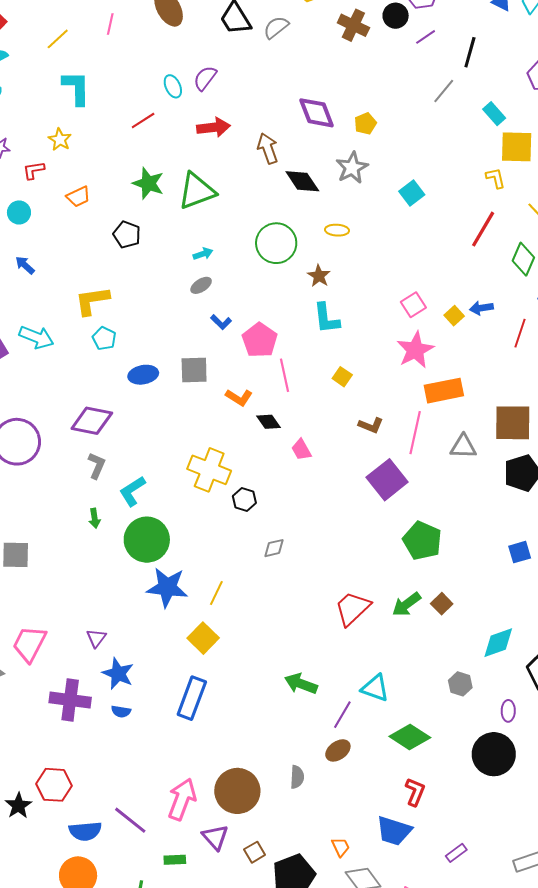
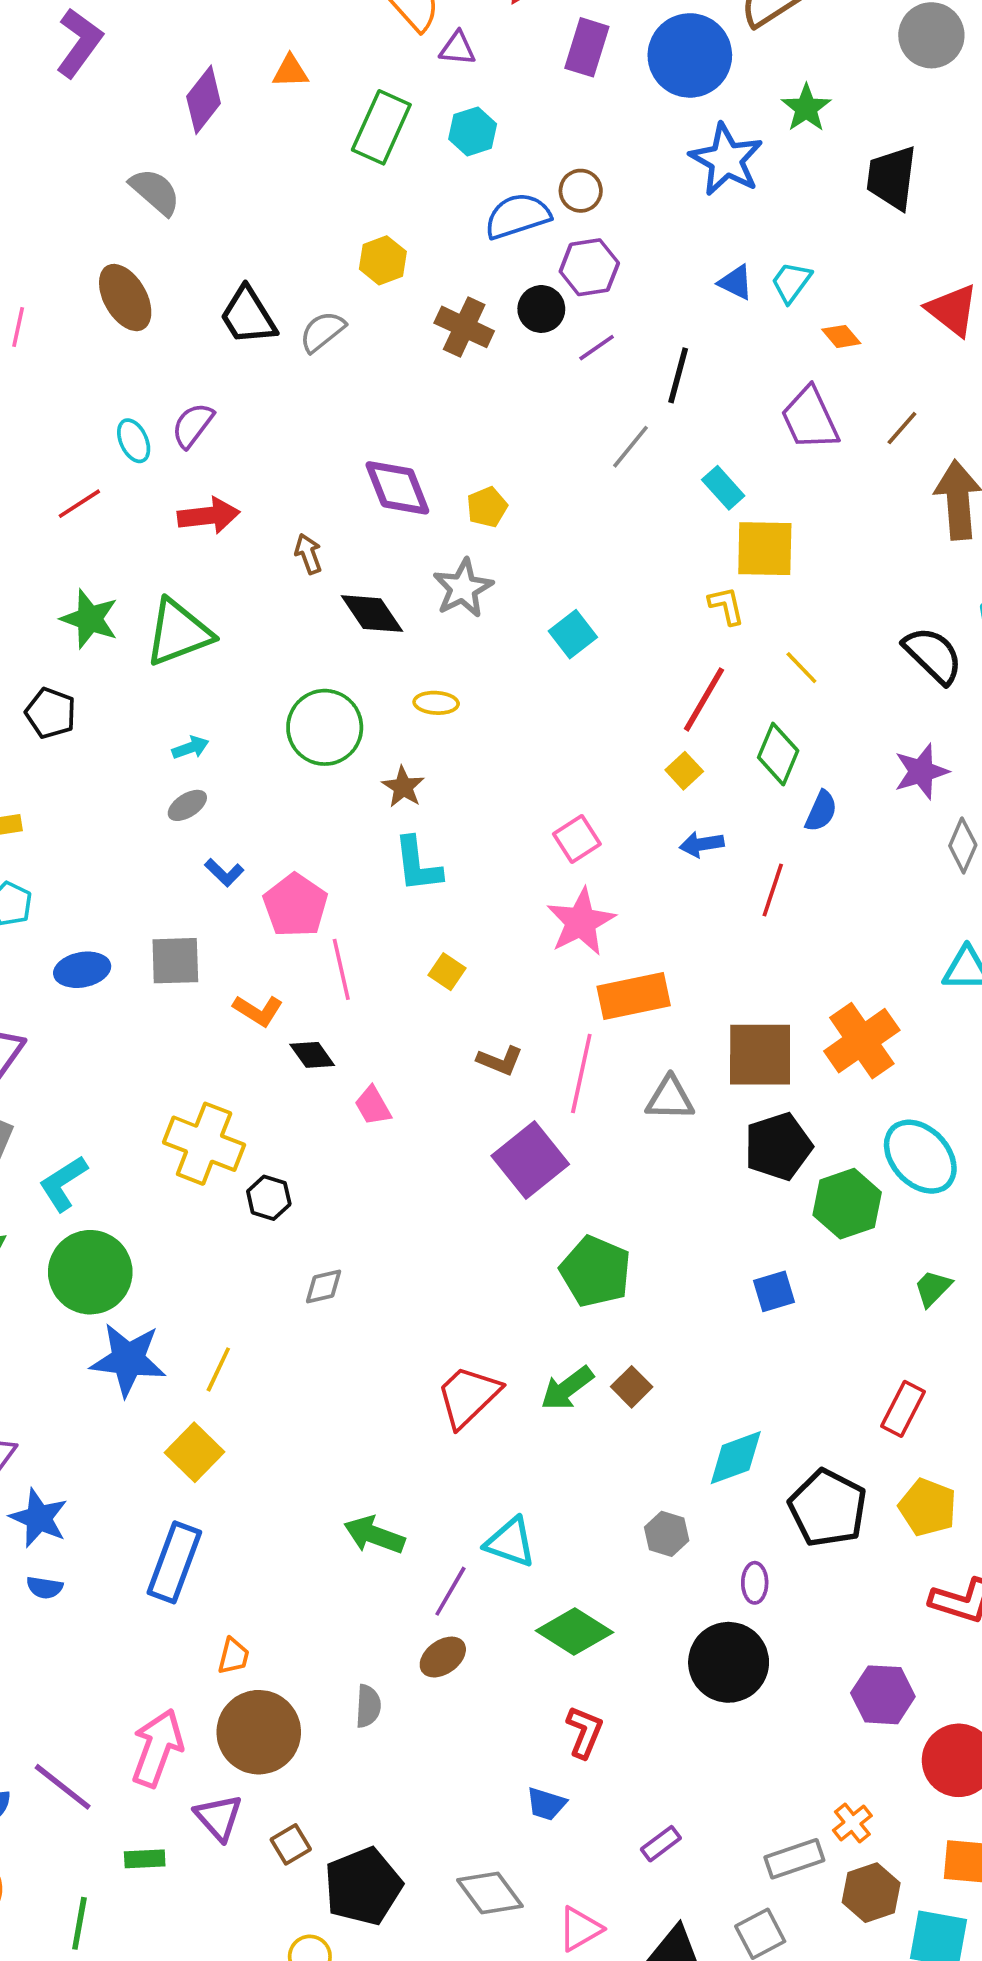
brown arrow: (268, 148) -> (308, 554), size x0.7
yellow square: (454, 316) -> (684, 771), moved
blue trapezoid: (394, 831) -> (546, 1804), size x0.6
orange trapezoid: (341, 847) -> (234, 1656), moved, turned 40

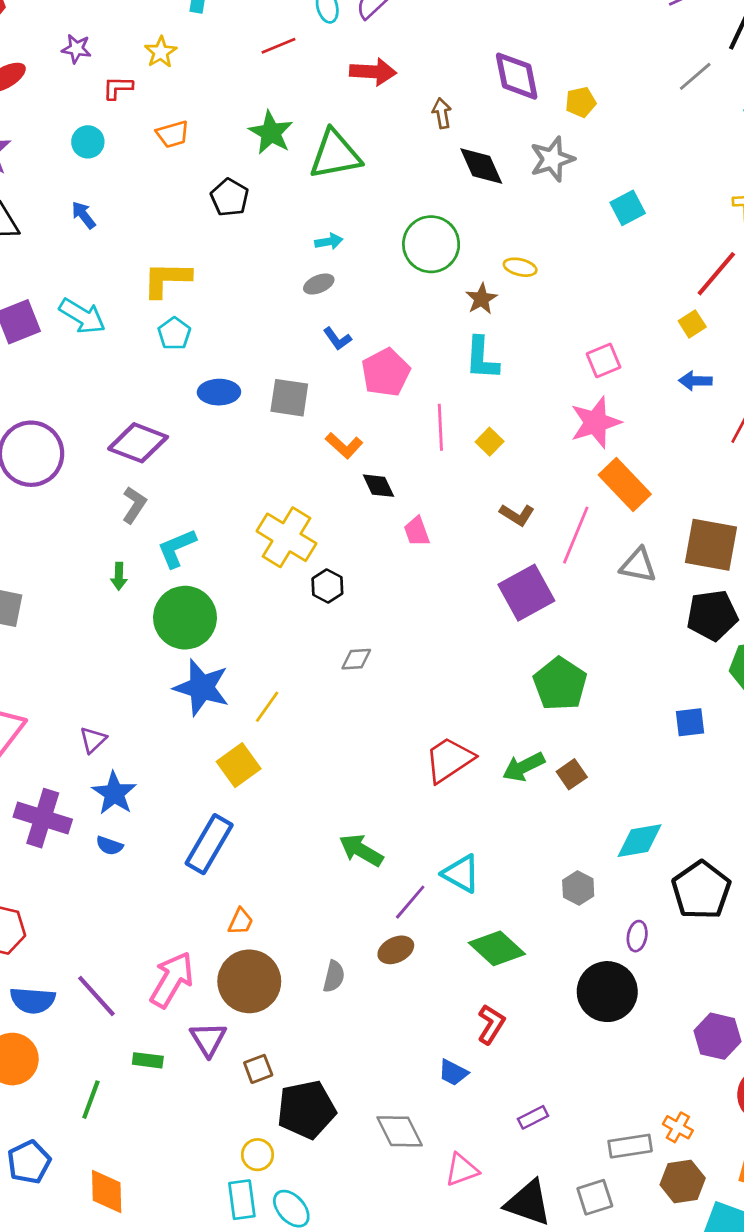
yellow ellipse: (436, 703) -> (520, 267), moved
pink line: (341, 969) -> (440, 427), moved
orange rectangle: (634, 996) -> (625, 484), turned 48
orange cross: (852, 1823) -> (678, 1127), turned -32

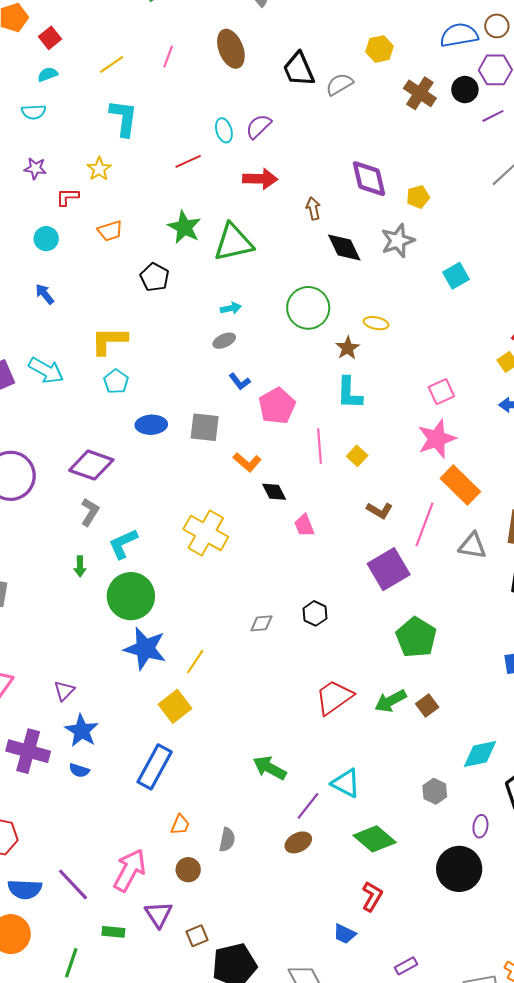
black hexagon: (327, 586) -> (315, 613), moved
gray semicircle: (334, 976) -> (227, 840), moved
brown circle: (249, 981) -> (188, 870), size x0.5

